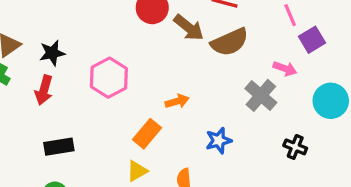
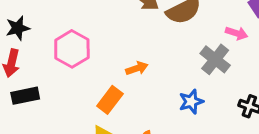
blue star: (219, 141) -> (191, 102), moved
black rectangle: (59, 147) -> (25, 96), moved

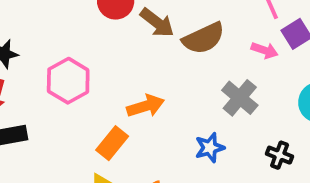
pink arrow: (237, 33) -> (265, 50), moved
orange arrow: (137, 68) -> (146, 106), size x1.4

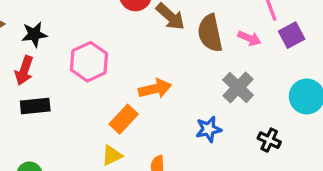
brown semicircle: (204, 38) -> (210, 33), turned 99
pink arrow: (265, 50) -> (249, 38), moved

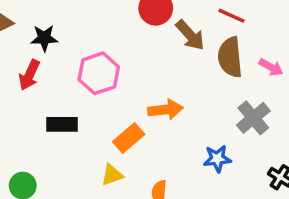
black rectangle: (35, 106) -> (62, 124), moved

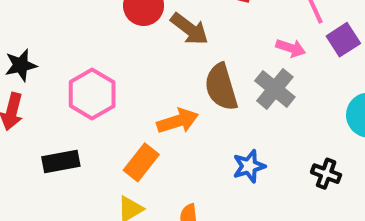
brown semicircle: (230, 57) -> (221, 87), moved
gray cross: (253, 118) -> (275, 89), moved

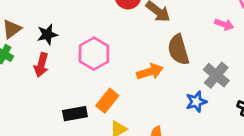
gray cross: (275, 89) -> (216, 75), moved
black rectangle: (61, 162) -> (75, 114), moved
orange rectangle: (141, 162) -> (107, 101), moved

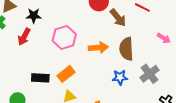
orange arrow: (150, 72) -> (98, 48), moved
blue star: (196, 102) -> (120, 77), moved

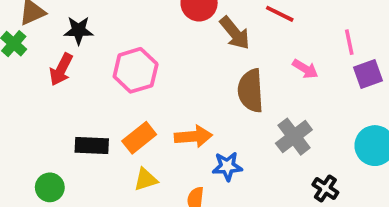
pink arrow: (164, 38) -> (305, 69), moved
orange arrow: (98, 48) -> (193, 136), moved
blue star: (120, 77) -> (227, 166), moved

